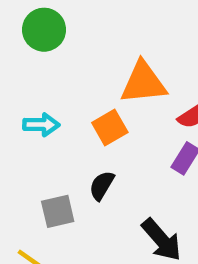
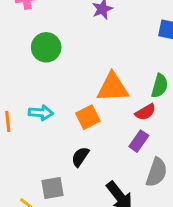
gray square: (58, 211) -> (53, 188), moved

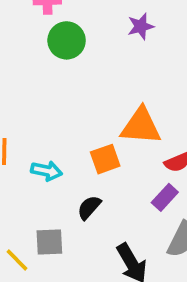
green circle: (46, 47) -> (67, 40), moved
cyan arrow: (41, 113) -> (47, 171), moved

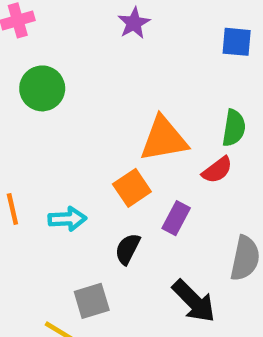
green circle: (67, 40) -> (42, 88), moved
purple rectangle: (165, 197) -> (176, 218), moved

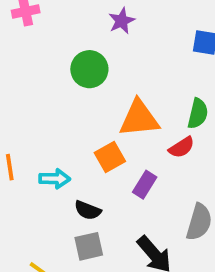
green circle: (42, 88) -> (89, 69), moved
black semicircle: (128, 249) -> (88, 210), moved, turned -100
gray square: (92, 301) -> (89, 246), moved

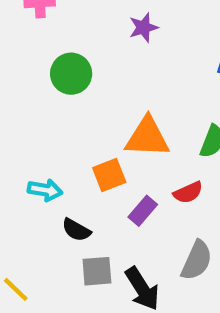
green circle: (89, 69) -> (71, 74), moved
red semicircle: (182, 147) -> (188, 192), moved
gray square: (89, 246) -> (97, 271), moved

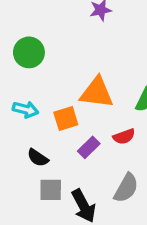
green circle: (71, 74) -> (29, 52), moved
cyan arrow: (45, 190) -> (26, 110), moved

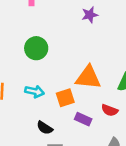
red semicircle: (124, 136) -> (110, 110), turned 42
purple rectangle: (89, 147) -> (83, 119), turned 70

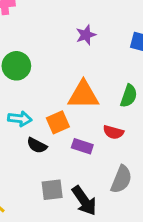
purple star: (90, 15) -> (86, 35), moved
black semicircle: (45, 128) -> (37, 145), moved

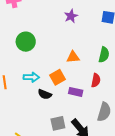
orange triangle: (83, 95) -> (73, 57), size x0.6
red semicircle: (113, 132) -> (96, 80), turned -88

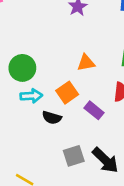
green circle: (26, 42) -> (22, 68), moved
purple rectangle: (76, 92) -> (94, 110), turned 32

